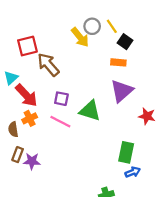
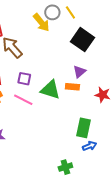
black square: (125, 42) -> (82, 40), moved, size x1.6
orange rectangle: (118, 62) -> (72, 87), moved
purple triangle: (122, 91) -> (79, 72), size x0.6

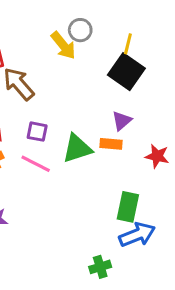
yellow line: (70, 12) -> (128, 44), moved, turned 48
green triangle: (50, 90) -> (77, 148), turned -35
blue arrow: (90, 146) -> (137, 235), size x1.6

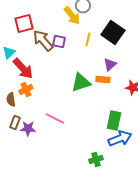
yellow line: (128, 44) -> (88, 40), moved
purple square: (37, 132) -> (59, 42), moved
pink line: (36, 164) -> (55, 118), moved

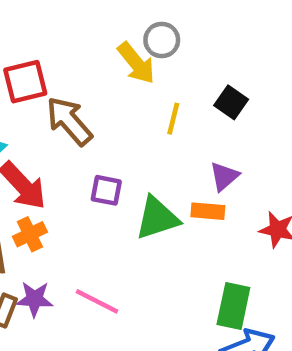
black square: (113, 32) -> (231, 102), size x0.6
purple square: (59, 42) -> (106, 190), moved
purple star: (28, 128) -> (35, 299), moved

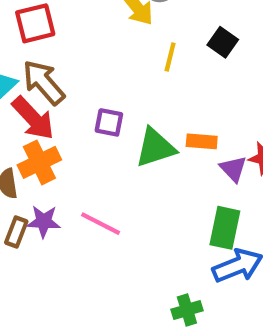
brown arrow: (69, 121) -> (44, 82), moved
purple triangle: (224, 176) -> (233, 169), moved, turned -32
orange cross: (30, 234) -> (39, 162), size x1.4

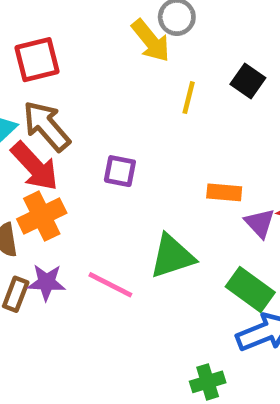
green triangle: (155, 148) -> (172, 256), moved
green rectangle: (225, 228) -> (250, 290), turned -66

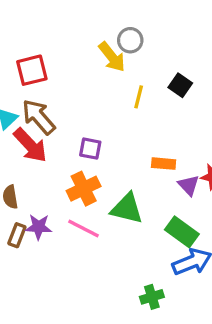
orange cross: (42, 216) -> (84, 189), moved
green triangle: (172, 256) -> (127, 209), turned 32

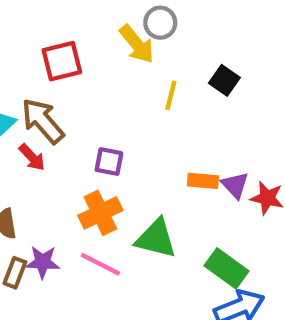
red square: (32, 70) -> (62, 61), moved
red arrow: (30, 145) -> (32, 157), size x0.6
purple triangle: (189, 185) -> (235, 185), moved

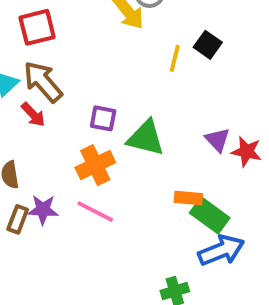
red square: (62, 61) -> (37, 27), moved
yellow line: (171, 95) -> (175, 58), moved
orange rectangle: (203, 181) -> (188, 198), moved
green triangle: (156, 239) -> (146, 138), moved

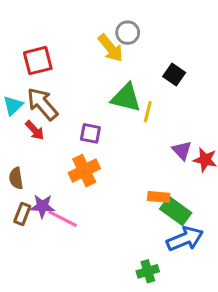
yellow line: (175, 58) -> (148, 112), moved
green triangle: (146, 138) -> (126, 98), moved
pink line: (95, 212) -> (63, 219), moved

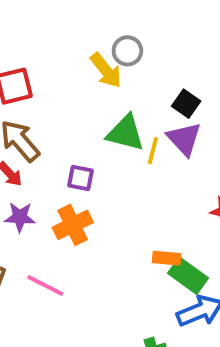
purple triangle: (182, 150) -> (184, 139), moved, size x1.4
purple star: (42, 206) -> (20, 217), moved

